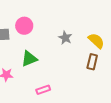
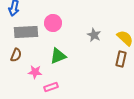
pink rectangle: (43, 90) -> (51, 87), moved

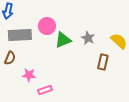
green triangle: (58, 56) -> (63, 40), moved
brown rectangle: (121, 59) -> (103, 62), moved

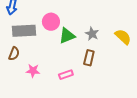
brown rectangle: (103, 62) -> (89, 58), moved
pink rectangle: (45, 90) -> (66, 75), moved

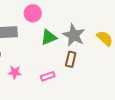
pink circle: (51, 22) -> (33, 13), moved
gray star: (92, 34) -> (74, 35), size x1.6

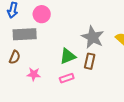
pink circle: (33, 13) -> (42, 14), moved
green triangle: (49, 37) -> (68, 56), moved

